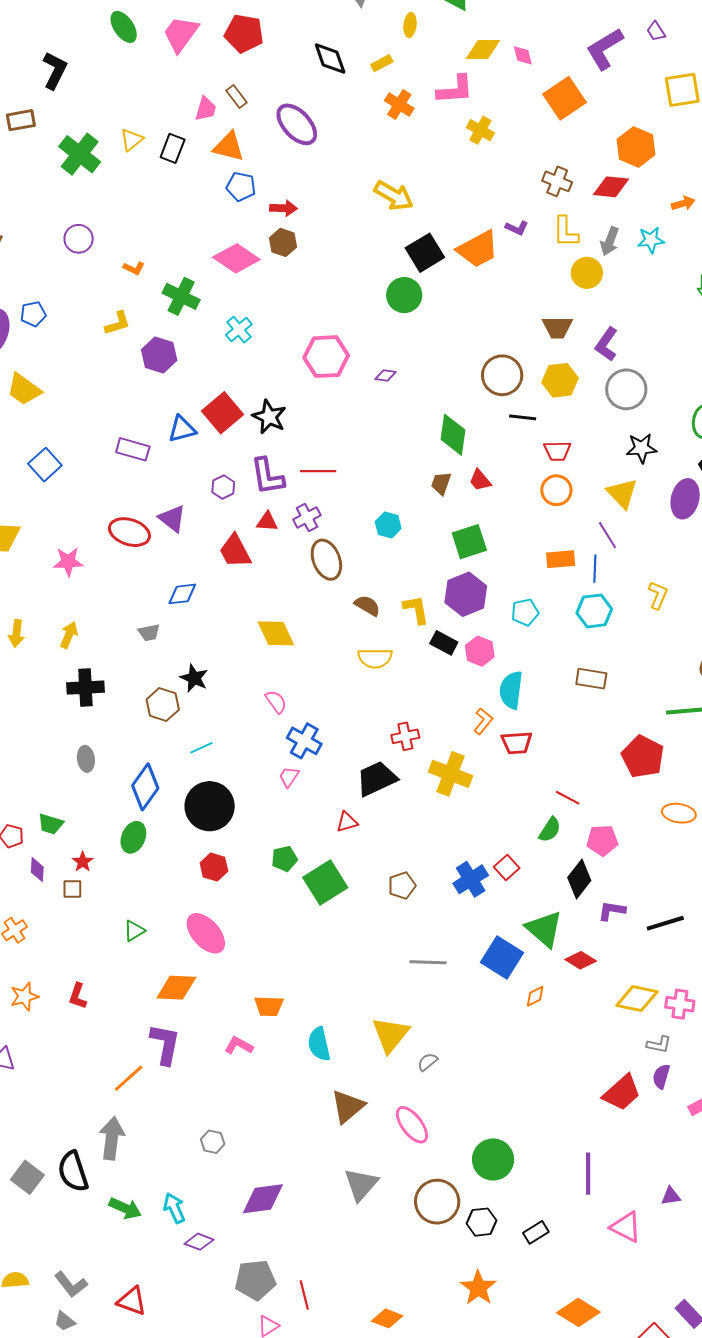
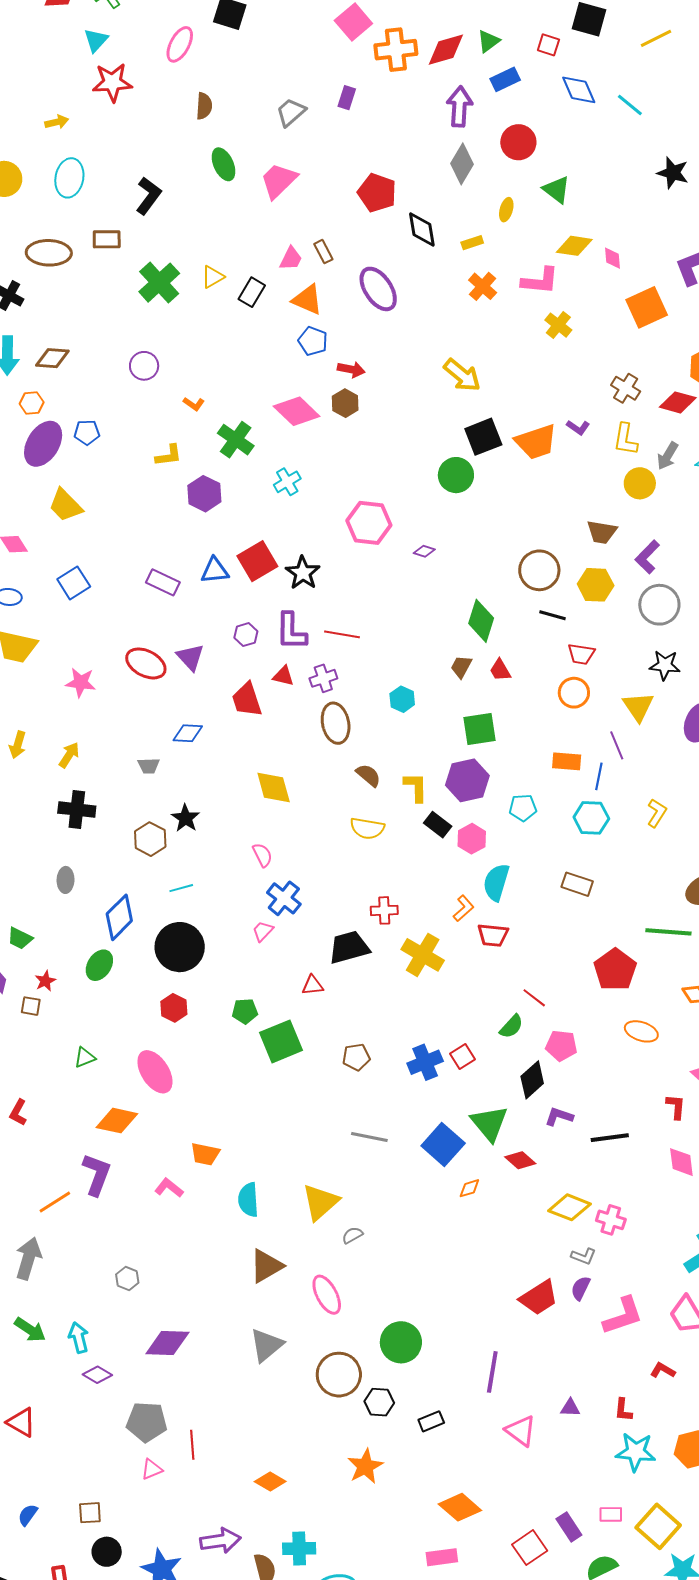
red pentagon: (244, 33) -> (377, 193), moved

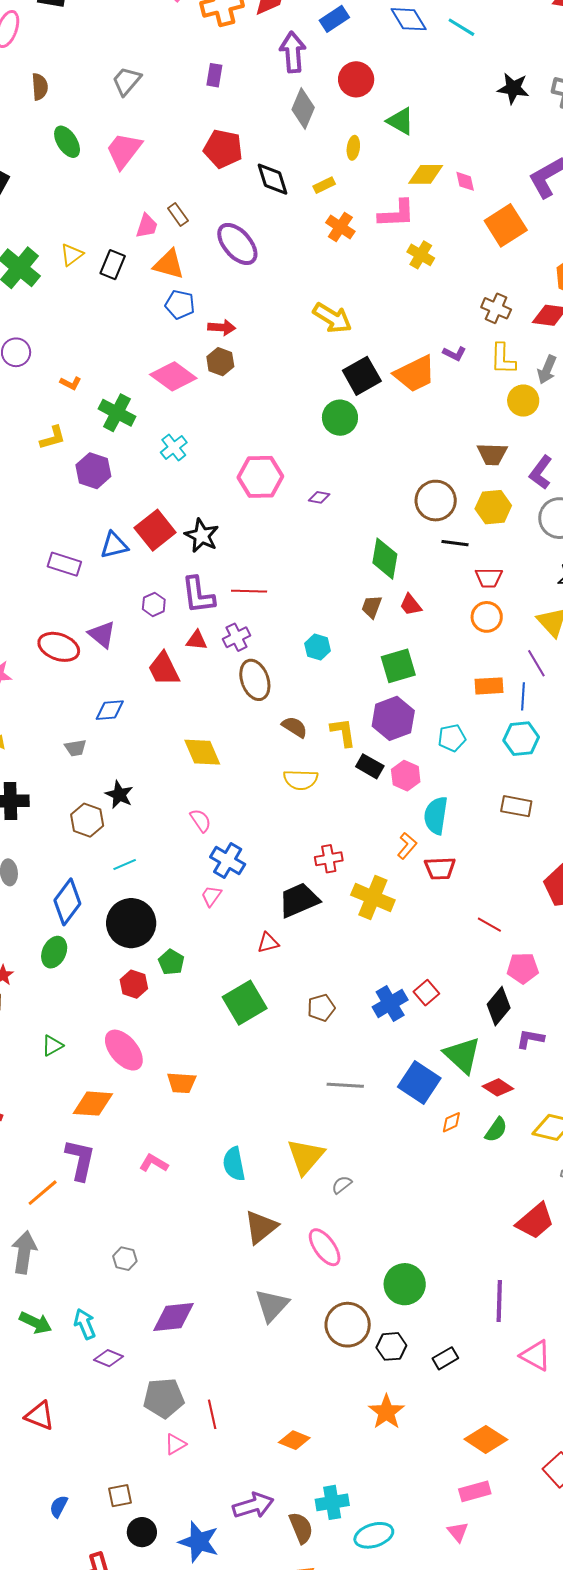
purple rectangle: (347, 98) -> (214, 75), moved
green pentagon: (245, 1011) -> (171, 962), moved, turned -30
green semicircle: (511, 1026) -> (496, 1130), moved
orange trapezoid: (205, 1154) -> (182, 1083), moved

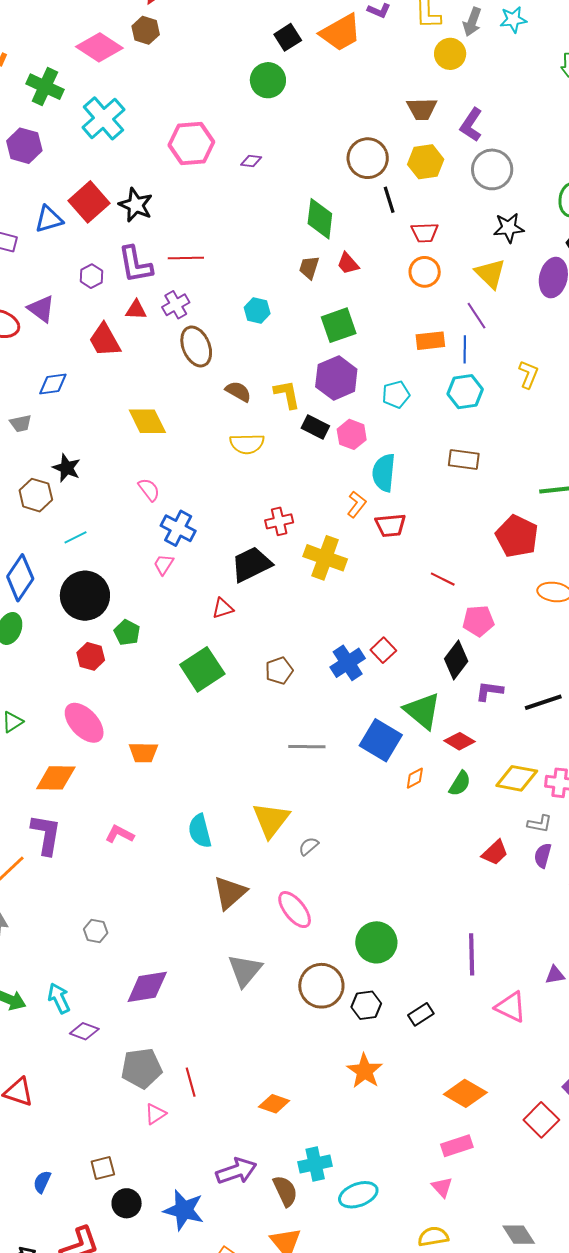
black square: (362, 376) -> (288, 37), size x0.7
cyan cross: (174, 447) -> (103, 118), size x1.6
black line: (455, 543) -> (389, 200), turned 68
red trapezoid: (535, 1221) -> (495, 853), moved, size x0.7

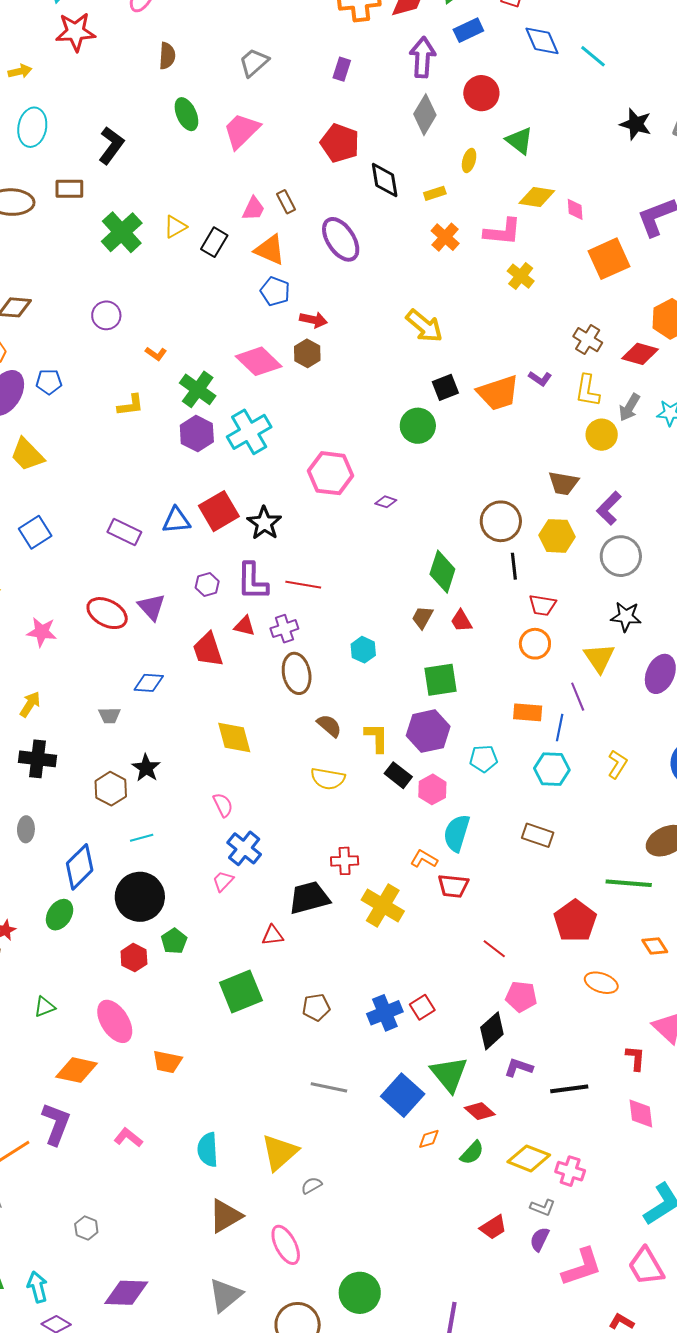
purple hexagon: (24, 146) -> (197, 433), moved
orange L-shape: (357, 504) -> (424, 859), turned -108

